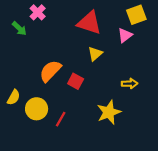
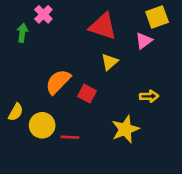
green arrow: (19, 28) -> (22, 33), turned -126
red line: (61, 119) -> (70, 137), turned 63

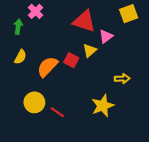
pink triangle: (144, 41) -> (106, 36), moved
red square: (87, 94) -> (71, 60), moved
yellow semicircle: (16, 112) -> (20, 57), moved
red line: (70, 137) -> (57, 112), turned 32

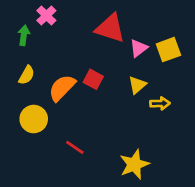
yellow square: (129, 14) -> (168, 50), moved
yellow triangle: (90, 50) -> (137, 85), moved
yellow circle: (34, 102) -> (34, 119), moved
yellow star: (103, 106) -> (134, 164), moved

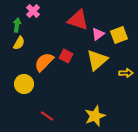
yellow semicircle: (27, 75) -> (19, 43), moved
yellow triangle: (137, 85) -> (97, 60), size x1.6
yellow arrow: (160, 103) -> (126, 73), moved
red line: (75, 147) -> (47, 116), moved

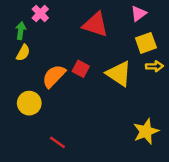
pink triangle: (98, 34) -> (139, 13), moved
yellow triangle: (97, 60) -> (119, 74), turned -45
yellow arrow: (126, 73) -> (154, 66), moved
yellow star: (95, 116) -> (146, 131), moved

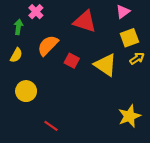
yellow semicircle: (23, 53) -> (16, 55), moved
yellow arrow: (154, 66) -> (137, 58), turned -32
orange semicircle: (54, 76) -> (48, 45), moved

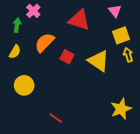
pink triangle: (123, 12) -> (115, 11), turned -32
yellow arrow: (137, 58) -> (128, 55), turned -72
red line: (51, 126) -> (56, 118), moved

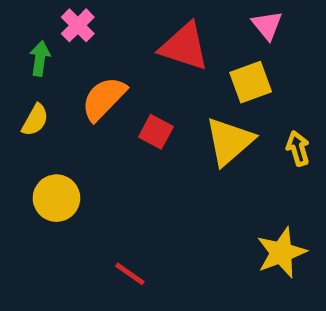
yellow square: (121, 35) -> (251, 82), moved
yellow arrow: (128, 55) -> (298, 148), moved
yellow triangle: (99, 61) -> (229, 141), turned 45

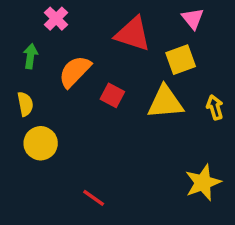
green arrow: (40, 58) -> (30, 56), moved
yellow semicircle: (35, 120) -> (25, 104), moved, turned -40
yellow triangle: (229, 141) -> (165, 102), turned 36

